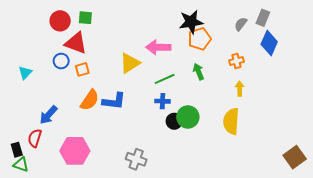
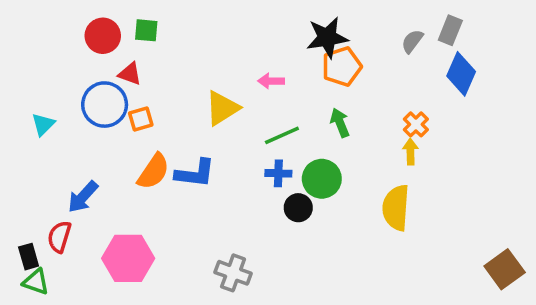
red triangle: (76, 43) -> (130, 74), size x0.6
pink arrow: (158, 47) -> (271, 81), size x0.6
blue circle: (61, 61) -> (105, 105), size x1.6
orange cross: (236, 61) -> (416, 124), moved, turned -32
green circle: (188, 117) -> (322, 179), moved

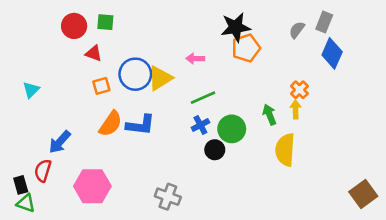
blue circle: (105, 105) -> (135, 74), moved
green arrow: (340, 123) -> (269, 115), moved
blue cross: (278, 173) -> (200, 125), turned -30

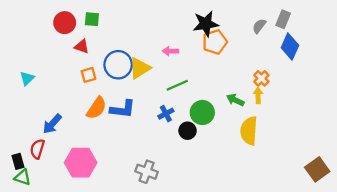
green arrow: (269, 115) -> (235, 100), turned -42
blue cross: (200, 125) -> (166, 114), moved

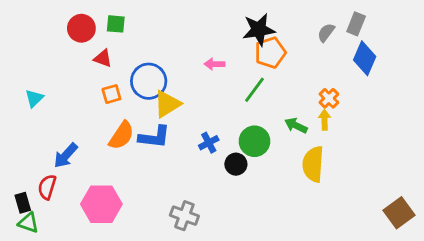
yellow triangle: (140, 68) -> (167, 104), moved
green line: (177, 85) -> (255, 90), moved, turned -30

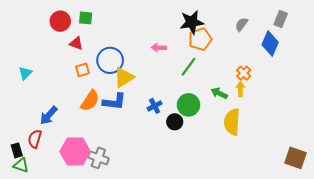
gray rectangle: (356, 24) -> (281, 19), moved
brown square: (399, 213) -> (296, 158), turned -35
gray cross: (184, 216) -> (98, 158), moved

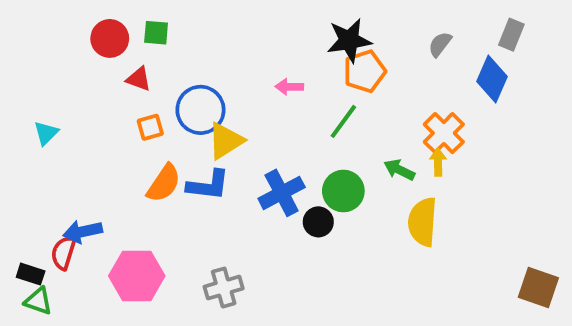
orange cross: (244, 73) -> (444, 133), size x1.5
blue cross: (155, 106) -> (282, 193), size x1.6
blue arrow: (49, 115) -> (83, 232), moved, turned 36
black rectangle: (17, 150) -> (31, 274), turned -56
gray cross: (98, 158) -> (224, 288), moved, turned -36

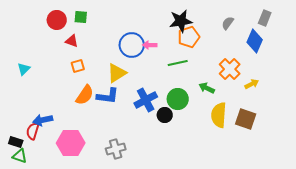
blue circle: (200, 110) -> (132, 45), moved
green line: (343, 121) -> (178, 63), turned 42
yellow arrow: (438, 162) -> (252, 84), moved, turned 64
brown square: (538, 288) -> (246, 119), moved

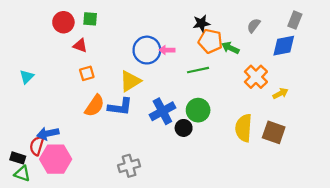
black star: (181, 21) -> (201, 23), size x0.7
orange pentagon: (189, 37) -> (210, 41), turned 30
blue diamond: (255, 41) -> (284, 46), turned 55
green arrow: (207, 88) -> (230, 48), moved
pink hexagon: (71, 143) -> (56, 159), moved

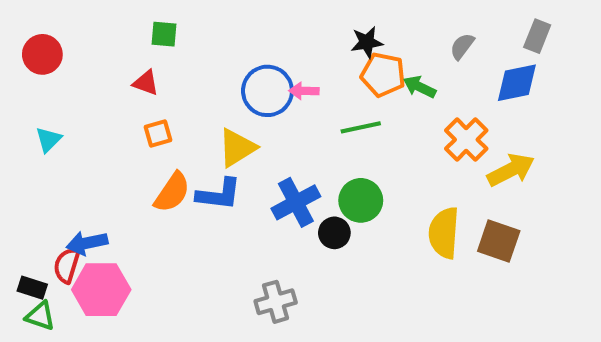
red circle: (63, 22) -> (42, 54), moved
yellow arrow: (280, 93) -> (511, 170), size x1.6
gray cross: (129, 166) -> (276, 302), moved

